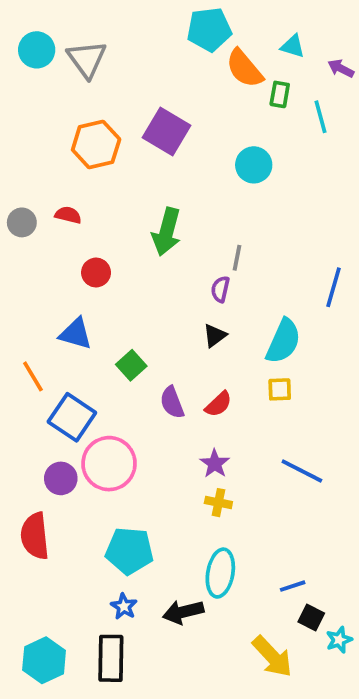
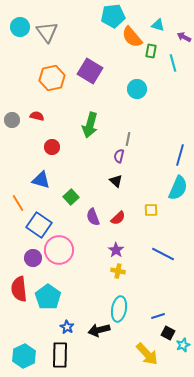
black triangle: (215, 336) -> (116, 181), turned -40
cyan semicircle: (283, 341) -> (178, 188), moved
cyan pentagon: (129, 551) -> (48, 297), moved, turned 30

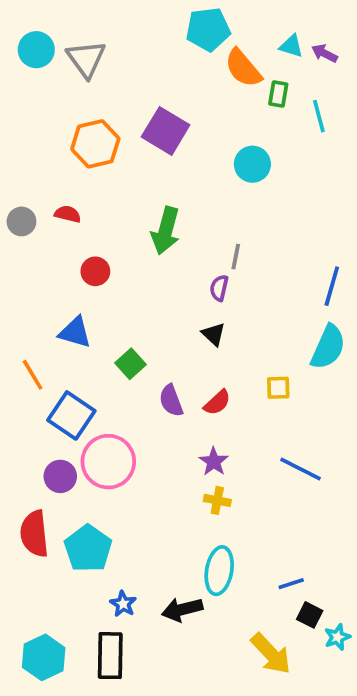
purple arrow: (184, 37) -> (324, 53), moved

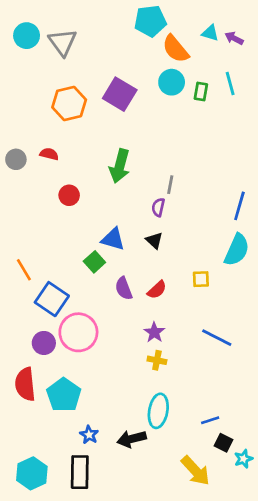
green rectangle: (278, 94) -> (201, 91), moved
cyan circle: (252, 164) -> (172, 82), moved
blue triangle: (75, 332) -> (113, 239), moved

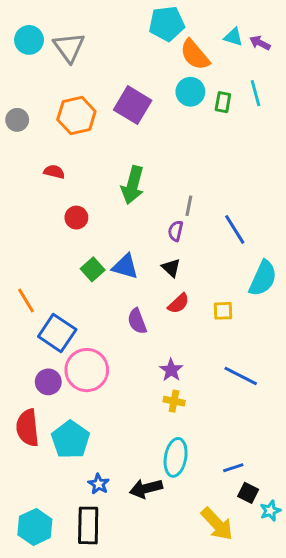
gray circle: (16, 159) -> (17, 120), moved
blue line: (239, 206) -> (235, 229), moved, turned -48
green square: (94, 262) -> (93, 269), moved
red semicircle: (157, 290) -> (179, 303), moved

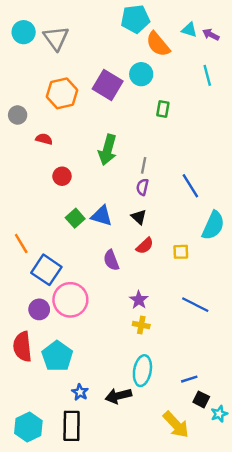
cyan circle: (190, 92) -> (141, 74), moved
green rectangle: (223, 102) -> (163, 109), moved
gray circle: (17, 120) -> (18, 115), moved
gray line: (189, 206) -> (144, 165), moved

